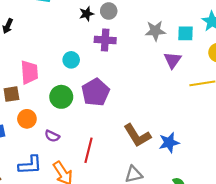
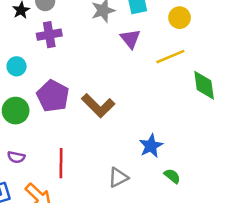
brown L-shape: (137, 135) -> (98, 106), moved
blue star: (169, 143) -> (151, 146), moved

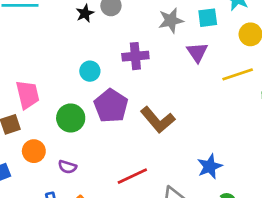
purple cross: (49, 35) -> (135, 56), moved
cyan circle: (17, 66) -> (90, 71), moved
red line: (61, 163) -> (132, 176), moved, turned 60

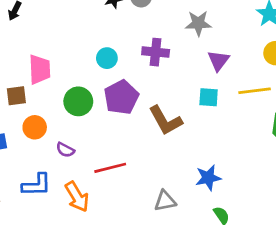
cyan square: (208, 18) -> (209, 97), moved
red line: (132, 176) -> (110, 168), moved

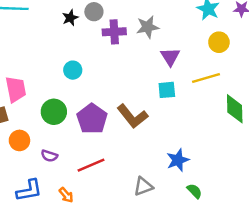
purple cross: (156, 52) -> (114, 32), moved
purple pentagon: (121, 97) -> (92, 119), moved
orange arrow: (77, 197) -> (66, 195), size x0.6

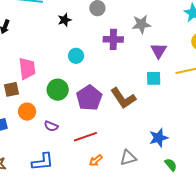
black star: (70, 18) -> (65, 20), moved
purple cross: (114, 32) -> (113, 39), moved
blue L-shape: (29, 190) -> (43, 162), moved
orange arrow: (66, 195) -> (96, 160), moved, turned 88

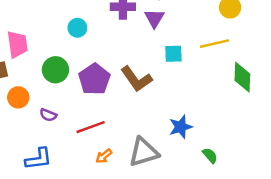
purple triangle: (159, 51) -> (154, 18), moved
gray triangle: (128, 158) -> (144, 152), size x1.5
green semicircle: (171, 165) -> (210, 156), moved

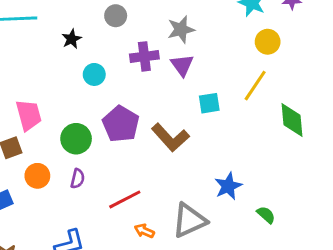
cyan circle: (77, 28) -> (94, 74), moved
yellow line: (215, 44) -> (255, 86), turned -36
purple pentagon: (94, 79) -> (121, 124), moved
purple semicircle: (48, 115) -> (78, 179), moved, turned -91
orange arrow: (104, 156) -> (144, 231), turned 70

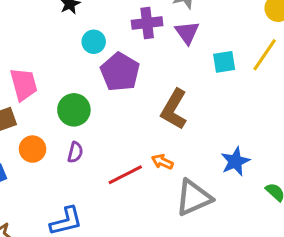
cyan square: (209, 103) -> (224, 62), moved
purple pentagon: (121, 124) -> (120, 72), moved
brown L-shape: (170, 137) -> (174, 109), turned 72
orange arrow: (144, 231) -> (162, 162), moved

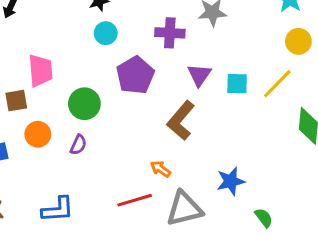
purple triangle: (187, 33) -> (199, 75), moved
cyan circle: (94, 42) -> (106, 33), moved
red line: (125, 175) -> (135, 200), moved

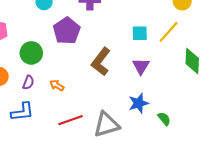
purple triangle: (199, 75) -> (141, 66), moved
orange arrow: (161, 169) -> (57, 85), moved
blue L-shape: (58, 209) -> (22, 112), moved
green semicircle: (264, 218) -> (164, 119), moved

